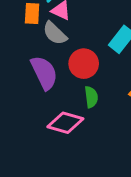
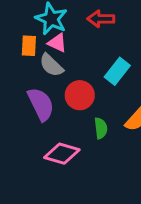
green semicircle: (91, 97) -> (101, 128), moved

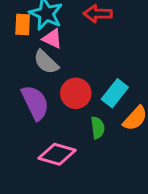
orange rectangle: (29, 46) -> (23, 25), moved
cyan rectangle: (117, 71) -> (115, 93), moved

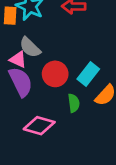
pink triangle: (52, 39) -> (18, 59), moved

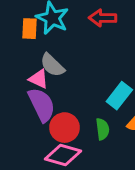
red circle: (55, 74) -> (64, 128), moved

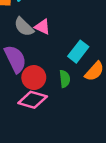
pink triangle: (39, 79) -> (42, 27), moved

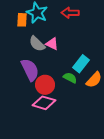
green semicircle: (65, 79) -> (70, 78), moved, turned -56

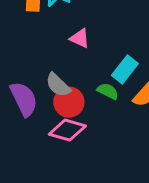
gray semicircle: (37, 44) -> (58, 85), moved
purple semicircle: (30, 70) -> (24, 99), moved

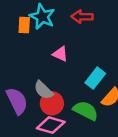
green semicircle: (108, 91) -> (86, 111), moved, size x1.5

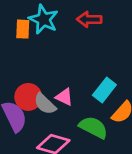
pink triangle: (60, 54) -> (64, 97), moved
red circle: (52, 103) -> (28, 97), moved

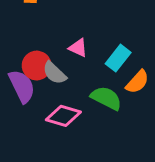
pink triangle: (64, 97) -> (78, 48), moved

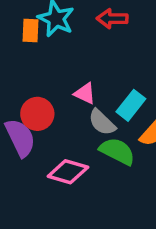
gray semicircle: (54, 73) -> (102, 122), moved

